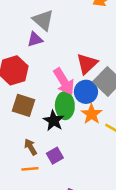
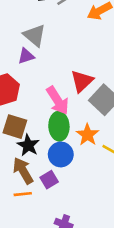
blue circle: (86, 92) -> (61, 154), moved
black star: (54, 121) -> (28, 145), moved
brown arrow: (31, 147) -> (23, 171), size x1.5

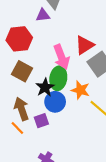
orange star: (88, 135) -> (80, 90), turned -30
black star: (28, 145) -> (45, 87), moved
orange line: (23, 194) -> (17, 128), turned 40

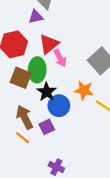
red triangle: (85, 45) -> (49, 44), moved
pink arrow: (61, 57) -> (60, 58), size x0.7
green ellipse: (58, 78) -> (37, 70), moved

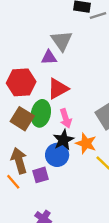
pink arrow: (60, 58) -> (66, 118), moved
black star: (47, 92) -> (63, 140), moved

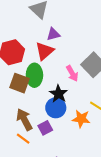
purple triangle: (49, 57) -> (53, 34), moved
pink arrow: (66, 118) -> (72, 73), moved
orange star: (86, 143) -> (81, 119), moved

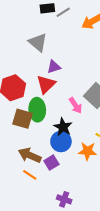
brown arrow: (24, 120) -> (30, 155), turned -35

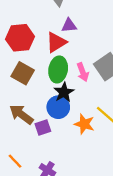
green ellipse: (37, 110) -> (58, 69), moved
orange line: (30, 175) -> (15, 161), moved

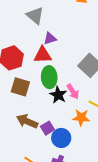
red triangle: (56, 42) -> (43, 55), turned 42
pink arrow: (83, 72) -> (73, 91), moved
blue circle: (58, 107) -> (61, 138), moved

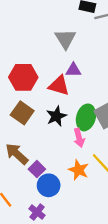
green ellipse: (49, 77) -> (86, 117), moved
black star: (58, 95) -> (56, 116), moved
purple square: (47, 128) -> (37, 169), turned -32

